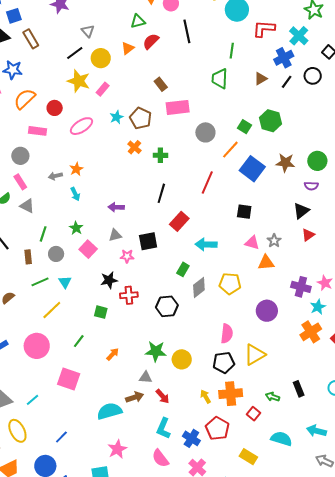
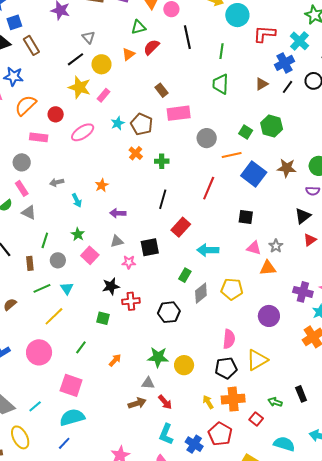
green line: (232, 51) -> (221, 51), moved
orange line: (230, 150) -> (232, 155), turned 36
orange star: (76, 169) -> (102, 185), moved
cyan semicircle: (109, 411) -> (72, 417), moved

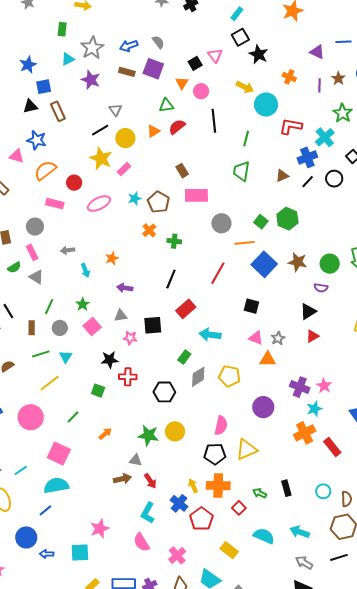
yellow circle: (184, 365) -> (175, 431), moved
blue cross: (194, 444) -> (179, 503), moved

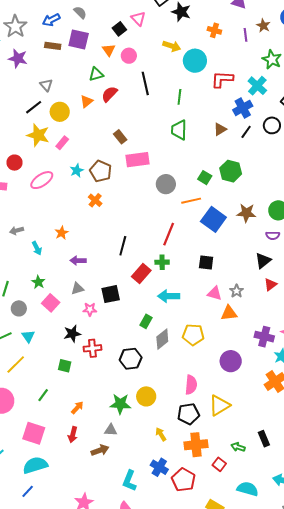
green cross: (174, 241) -> (162, 262), moved
red arrow: (150, 481) -> (73, 435), moved, turned 56
yellow arrow: (193, 486) -> (161, 434), moved

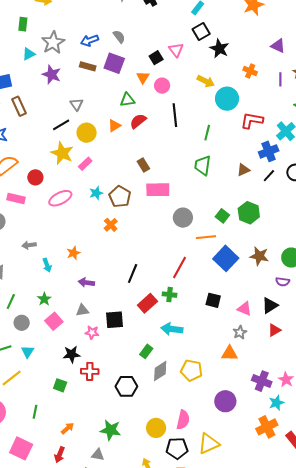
pink triangle: (215, 293) -> (244, 309), moved
green line: (43, 395) -> (35, 412), turned -32
yellow circle: (146, 396) -> (156, 428), moved

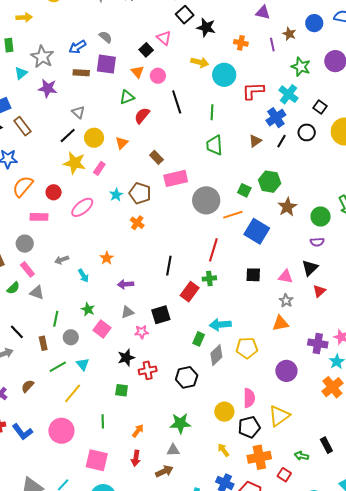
orange triangle: (114, 126) -> (122, 143), moved
gray circle: (183, 218) -> (206, 200), size x1.4
brown star: (259, 256) -> (287, 207), moved, turned -30
cyan arrow: (172, 329) -> (220, 325), moved

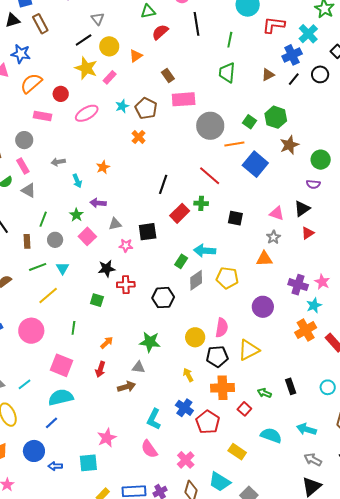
red line: (213, 250) -> (210, 176), turned -75
black square: (253, 275) -> (235, 218), moved
purple arrow: (126, 284) -> (98, 203), moved

